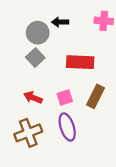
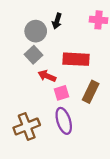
black arrow: (60, 22) -> (57, 21), turned -72
red arrow: (33, 98) -> (47, 76), moved

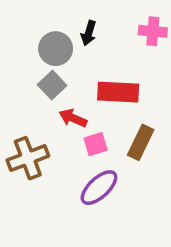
purple ellipse: (64, 121) -> (99, 188), turned 65
brown cross: (27, 126) -> (28, 158), moved

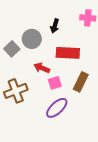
black arrow: (89, 33) -> (55, 26), moved
gray circle: (56, 49) -> (32, 39), moved
gray square: (52, 85) -> (12, 49), moved

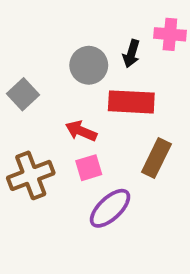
black arrow: (55, 26) -> (131, 54), moved
gray circle: (32, 39) -> (89, 65), moved
pink square: (55, 83) -> (89, 168), moved

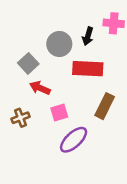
gray square: (23, 94) -> (28, 63), moved
red arrow: (81, 131) -> (40, 88), moved
brown cross: (31, 175) -> (21, 118), size x0.6

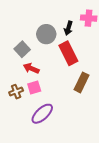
red rectangle: (88, 69) -> (68, 53), turned 60
pink square: (59, 113) -> (34, 87), moved
purple ellipse: (74, 140) -> (42, 114), moved

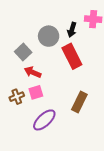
brown rectangle: (81, 82) -> (79, 102), moved

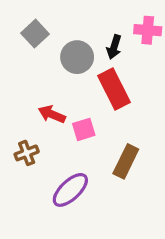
gray square: (23, 52) -> (35, 34), moved
pink square: (36, 92) -> (84, 129), moved

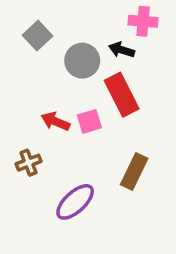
pink cross: (148, 30) -> (143, 21), moved
black arrow: (114, 47) -> (122, 50), turned 90
pink square: (84, 129) -> (89, 121), moved

